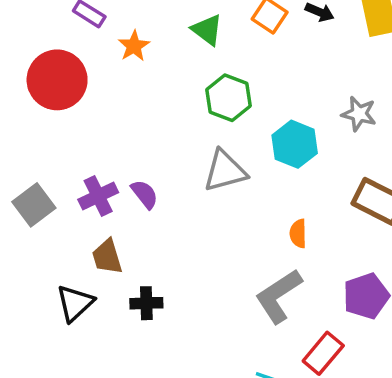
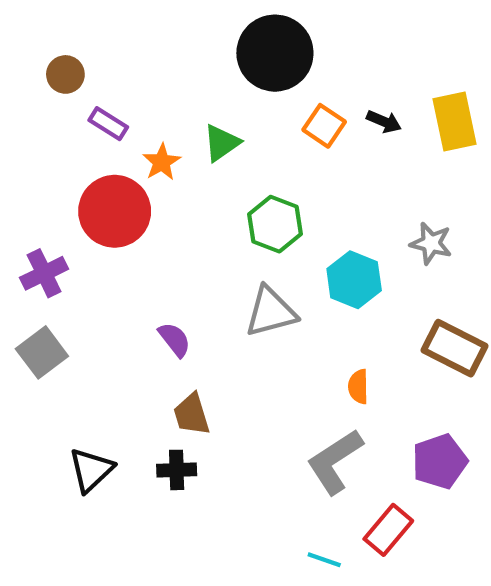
green triangle: (207, 30) -> (222, 143), moved, turned 48
red circle: (57, 80) -> (115, 211), moved
purple cross: (98, 196) -> (44, 273), moved
brown trapezoid: (107, 257) -> (192, 414), moved

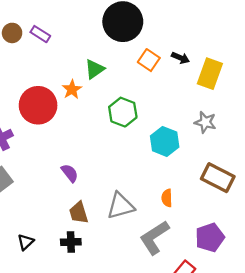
yellow rectangle: (455, 121) -> (210, 74), moved, turned 32
purple rectangle: (108, 124) -> (40, 34), moved
orange star: (162, 162) -> (72, 89), moved
gray triangle: (271, 312) -> (121, 206), moved
black triangle: (91, 470) -> (26, 242), size x0.7

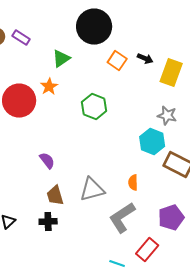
green triangle: (95, 69) -> (61, 58), moved
cyan hexagon: (165, 141) -> (152, 142), moved

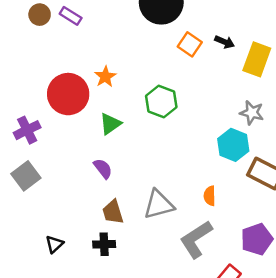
green triangle: (61, 58) -> (110, 124), moved

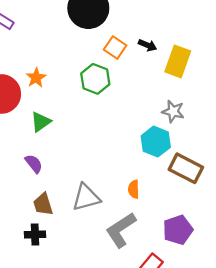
green hexagon: (161, 101) -> (95, 79), moved

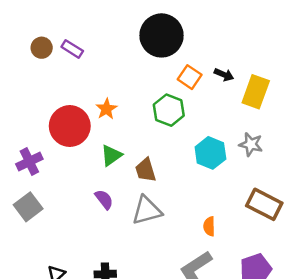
cyan hexagon: (156, 142) -> (210, 153), moved
gray triangle: (86, 197) -> (147, 210), moved
brown trapezoid: (43, 204) -> (146, 170), moved

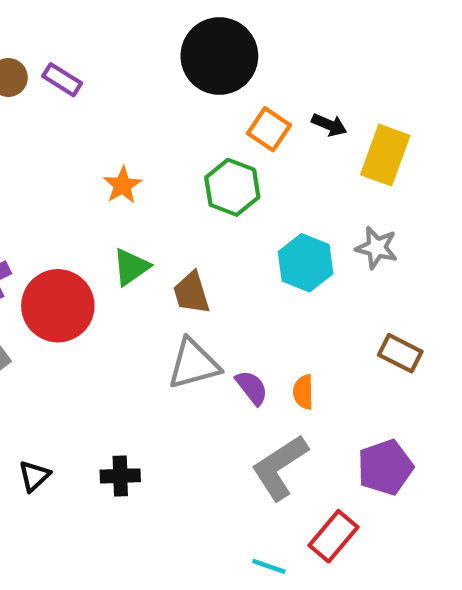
red circle: (70, 126) -> (58, 306), moved
purple semicircle: (104, 199) -> (252, 388), moved
brown rectangle: (264, 204) -> (400, 353), size x0.7

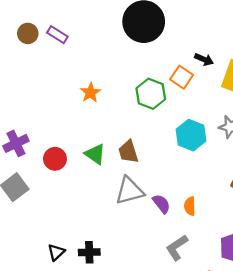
orange square: (269, 129) -> (182, 77), moved
green triangle: (131, 267) -> (95, 154), moved, turned -50
red circle: (58, 306) -> (55, 159), size x0.6
gray L-shape: (280, 467) -> (177, 248), size x0.7
black triangle: (34, 476) -> (56, 252), moved

